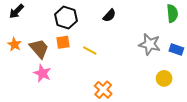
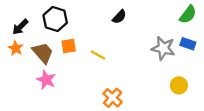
black arrow: (17, 11) -> (20, 27), moved
green semicircle: (172, 13) -> (188, 15), turned 42
black hexagon: (66, 18) -> (55, 19), moved
blue rectangle: (176, 50) -> (188, 44), moved

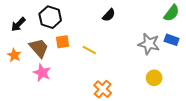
orange star: (16, 48) -> (14, 55), moved
yellow circle: (179, 85) -> (154, 78), moved

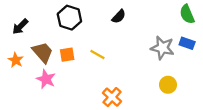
green semicircle: (172, 13) -> (187, 14), turned 120
black hexagon: (50, 17) -> (69, 18), moved
orange square: (63, 42) -> (67, 55), moved

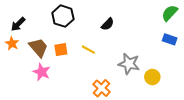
green semicircle: (187, 14) -> (170, 13), turned 66
black semicircle: (119, 16) -> (108, 24), moved
gray star: (162, 48) -> (129, 64), moved
orange star: (16, 60) -> (12, 43), moved

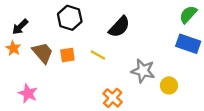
black semicircle: (108, 24) -> (119, 27), size x1.5
blue rectangle: (170, 39) -> (188, 44), size x1.5
pink star: (42, 72) -> (28, 93), moved

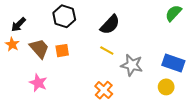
blue rectangle: (188, 44) -> (173, 63), moved
yellow line: (98, 55) -> (107, 51), moved
yellow circle: (169, 85) -> (166, 87), moved
pink star: (28, 93) -> (38, 83), moved

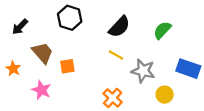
green semicircle: (173, 13) -> (162, 30), moved
orange star: (12, 44) -> (13, 69), moved
orange square: (62, 51) -> (67, 66), moved
yellow circle: (166, 87) -> (165, 95), moved

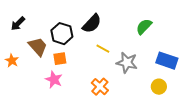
black hexagon: (70, 18) -> (62, 34), moved
black semicircle: (119, 27) -> (92, 24), moved
pink star: (41, 90) -> (54, 80), moved
yellow circle: (165, 95) -> (159, 87), moved

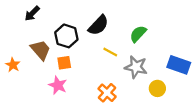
black arrow: (18, 24) -> (32, 13), moved
green semicircle: (144, 27) -> (138, 34), moved
yellow circle: (159, 87) -> (157, 88), moved

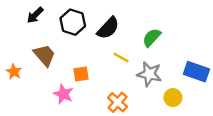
black hexagon: (66, 36) -> (73, 22), moved
orange square: (64, 63) -> (81, 74), moved

